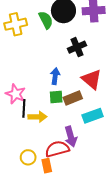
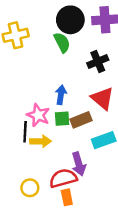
green semicircle: (46, 20) -> (62, 42), moved
black cross: (77, 47) -> (98, 61), moved
pink star: (16, 94) -> (38, 115), moved
orange rectangle: (47, 166) -> (67, 197), moved

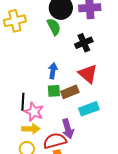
pink star: (38, 115) -> (34, 112), moved
yellow arrow: (41, 141) -> (31, 129), moved

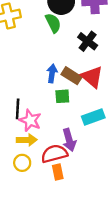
black cross: (84, 43) -> (88, 41), turned -30
green square: (54, 91) -> (62, 96), moved
brown rectangle: (70, 92) -> (71, 76), moved, turned 54

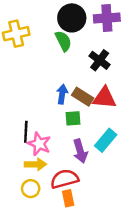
red triangle: (92, 77) -> (104, 98), turned -35
cyan rectangle: (93, 117) -> (106, 140), turned -30
purple arrow: (69, 140) -> (80, 151), moved

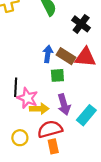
cyan rectangle: (106, 140) -> (86, 115), moved
yellow arrow: (35, 164) -> (39, 109), moved

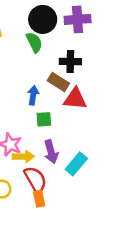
black cross: (81, 24) -> (70, 62), turned -36
brown rectangle: (66, 56) -> (58, 82), moved
red semicircle: (50, 129) -> (35, 179), turned 75

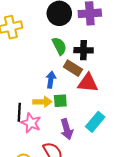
green semicircle: (34, 42) -> (59, 46), moved
yellow arrow: (23, 157) -> (42, 102), moved
cyan rectangle: (76, 164) -> (95, 122), moved

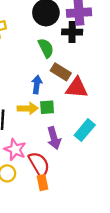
black cross: (84, 50) -> (72, 32), moved
pink star: (31, 123) -> (15, 149), moved

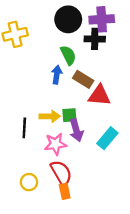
blue arrow: (37, 84) -> (57, 75), moved
purple arrow: (54, 138) -> (76, 130), moved
pink star: (15, 149) -> (55, 144), moved, turned -30

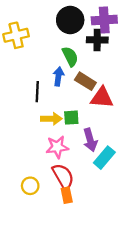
black line: (24, 128) -> (37, 92), moved
purple arrow: (76, 130) -> (90, 140), moved
cyan rectangle: (107, 138) -> (104, 158), moved

